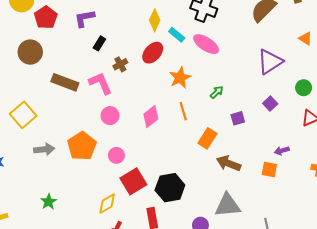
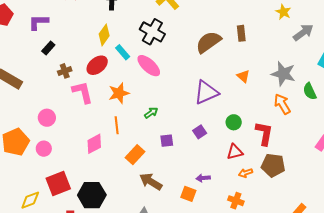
pink L-shape: (100, 83) -> (83, 92), moved
pink diamond: (151, 117) -> (94, 144), moved
pink circle: (116, 155) -> (44, 149), moved

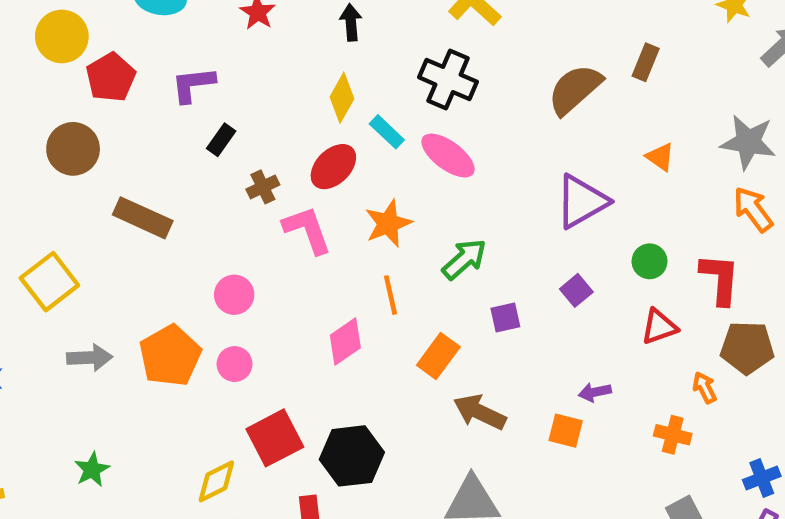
brown rectangle: (241, 33) -> (646, 62), turned 35
green arrow: (151, 113) -> (464, 259), size x1.5
orange arrow: (246, 173) -> (705, 387), moved, turned 88

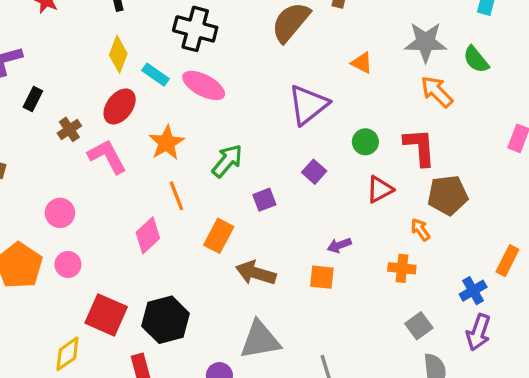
red square: (275, 438) -> (106, 315), turned -30

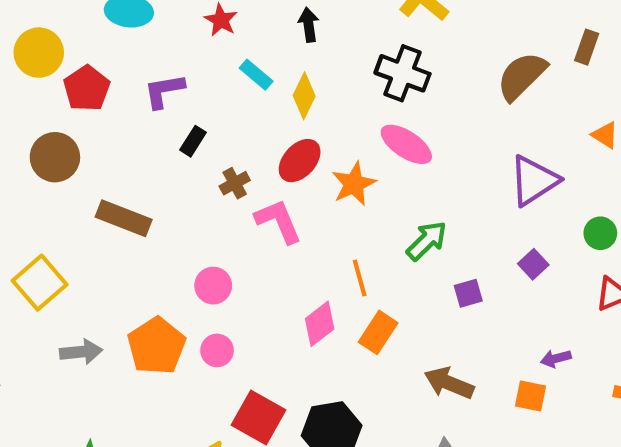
cyan rectangle: (155, 75) -> (256, 75), moved
orange star: (167, 143) -> (354, 184), moved
orange rectangle: (219, 236) -> (378, 332), moved

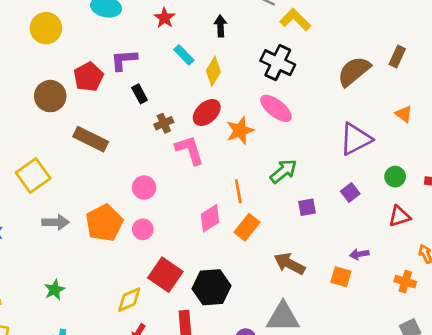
red pentagon: (87, 88) -> (89, 77), moved
black rectangle: (193, 141) -> (140, 94), turned -66

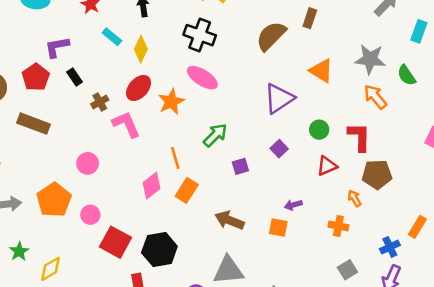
red pentagon: (89, 77) -> (36, 77), moved
orange triangle: (404, 114) -> (321, 71), size x1.5
pink circle: (143, 229) -> (90, 215), moved
green star: (55, 290) -> (19, 251), moved
yellow diamond: (129, 300) -> (51, 269), moved

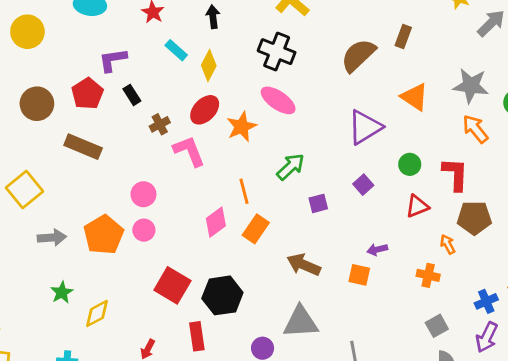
pink circle: (90, 215) -> (144, 230), moved

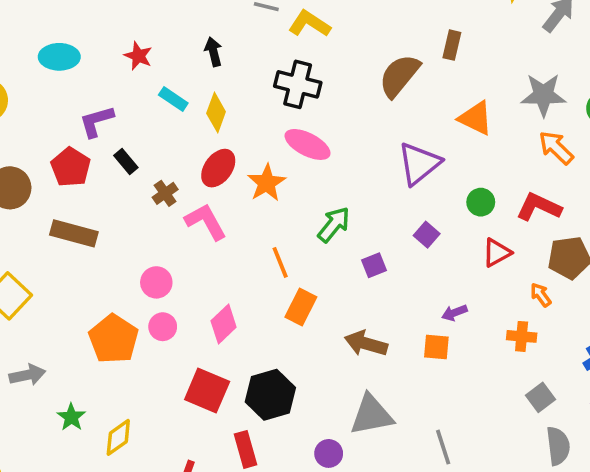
red L-shape: (455, 174) -> (539, 207), turned -60
pink diamond: (216, 222) -> (224, 324), moved
gray arrow: (52, 238) -> (27, 375), moved

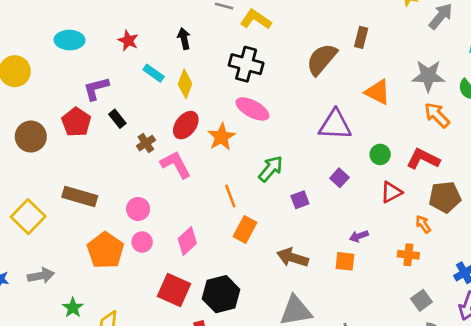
purple triangle: (419, 164) -> (335, 125), turned 40
brown rectangle: (74, 233) -> (80, 196), moved

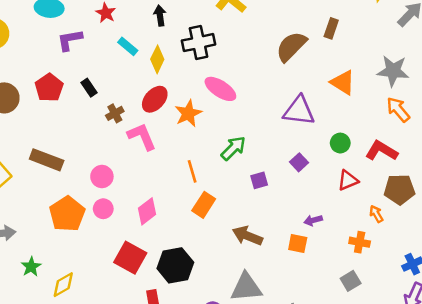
black cross: (246, 64) -> (199, 43), moved, turned -32
purple L-shape: (96, 88) -> (70, 40), moved
gray square: (421, 300) -> (351, 281), moved

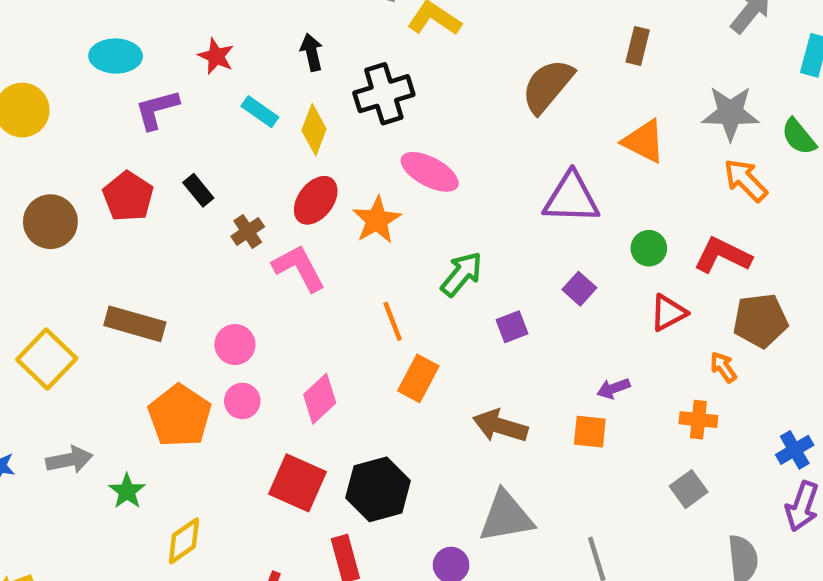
brown rectangle: (331, 28) -> (638, 46), moved
green star: (31, 267) -> (127, 491), moved

